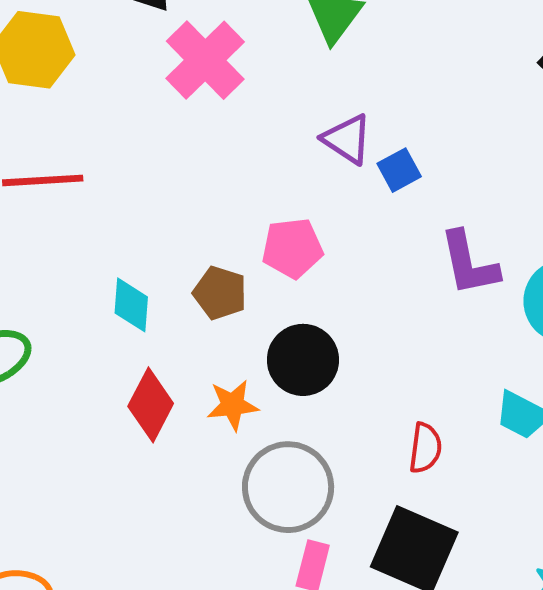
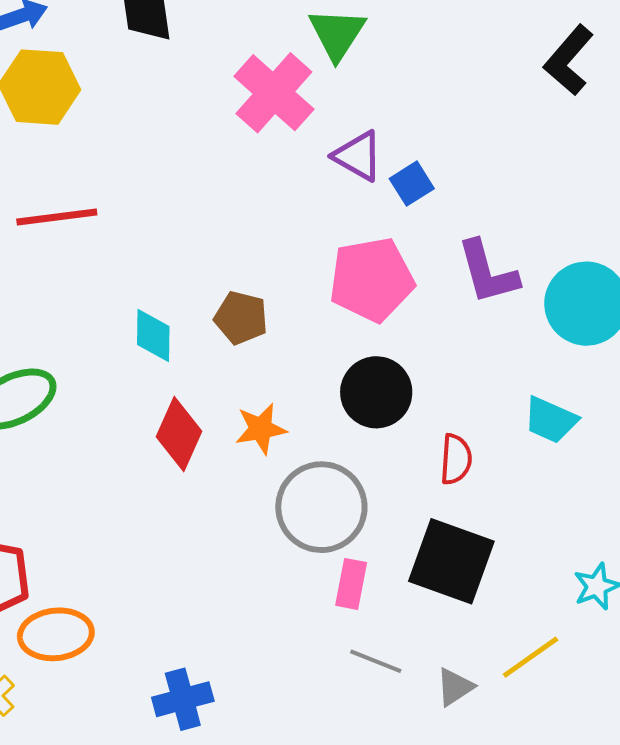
pink cross: (205, 60) -> (274, 93), moved
pink pentagon: (292, 248) -> (372, 280), moved, size x1.4
black circle: (303, 360) -> (376, 392), moved

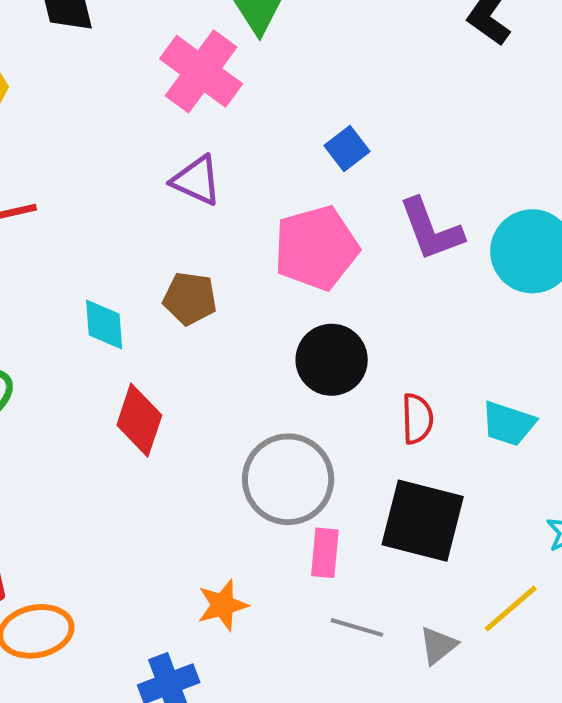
purple triangle: (358, 156) -> (196, 180), moved
cyan trapezoid: (551, 420) -> (508, 424), moved
orange star: (261, 429) -> (223, 605), moved

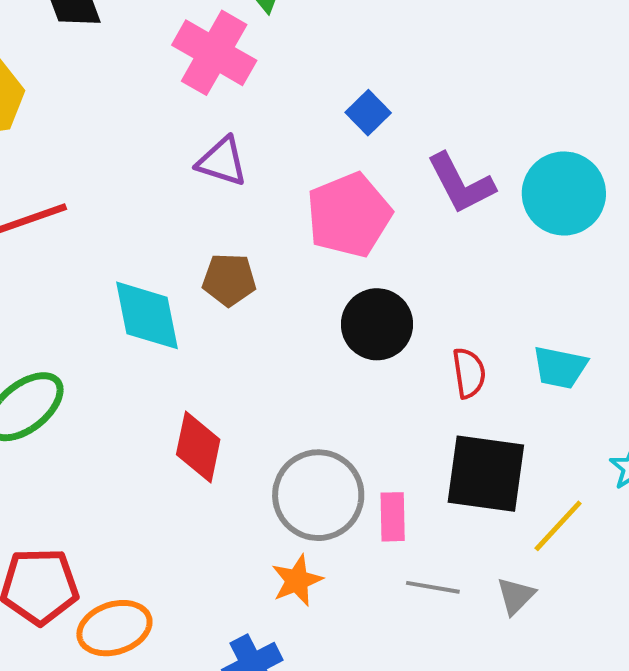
cyan diamond: (104, 325) -> (147, 315), size x1.5
red diamond: (139, 420) -> (198, 447), moved
gray circle: (288, 479) -> (318, 495), moved
yellow line: (511, 609) -> (558, 526), moved

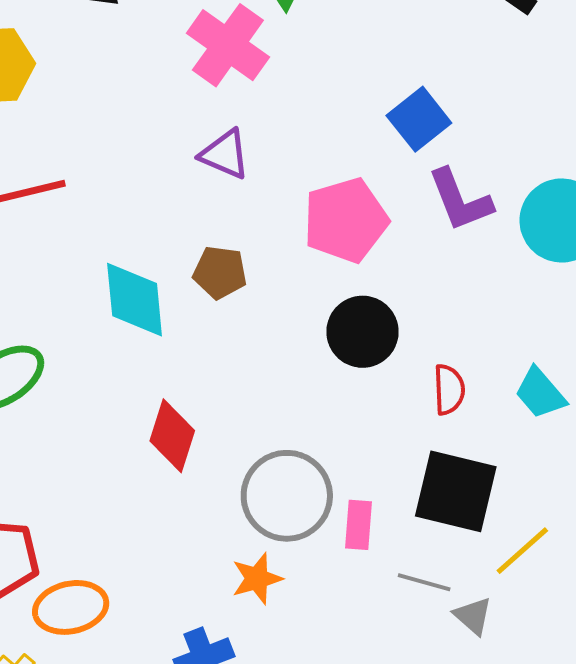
blue square: (368, 113) -> (419, 119), moved, size x1.4
cyan trapezoid: (560, 367) -> (540, 393), turned 32
gray line: (433, 587) -> (424, 582), moved
gray triangle: (516, 596) -> (473, 616), turned -39

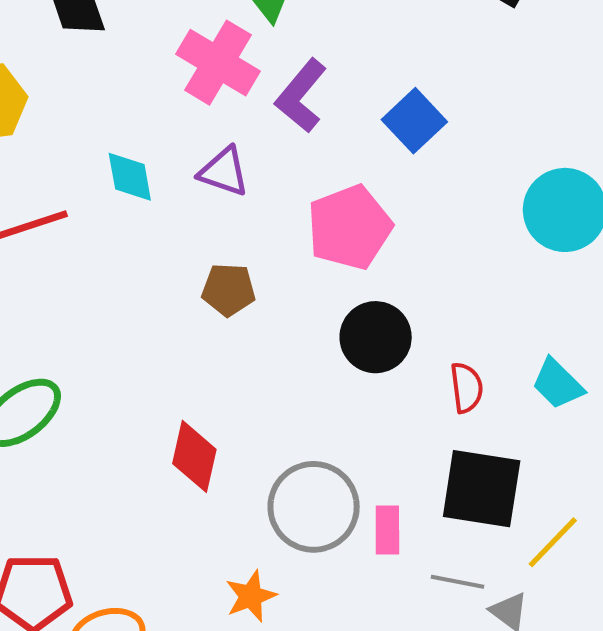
purple L-shape: (460, 200) -> (301, 96), moved, turned 66
cyan diamond: (135, 300) -> (130, 177), moved, size x0.7
orange star: (257, 579) -> (251, 596), moved

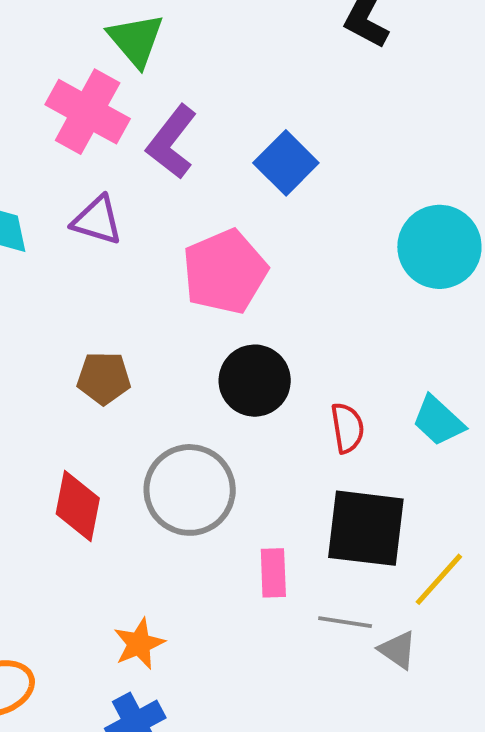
brown pentagon: (229, 290) -> (104, 378), moved
gray circle: (314, 507) -> (190, 490), moved

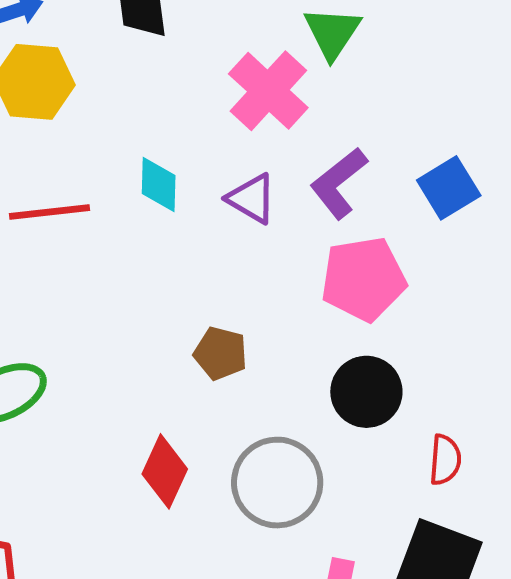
purple L-shape: (172, 142) -> (339, 183), moved

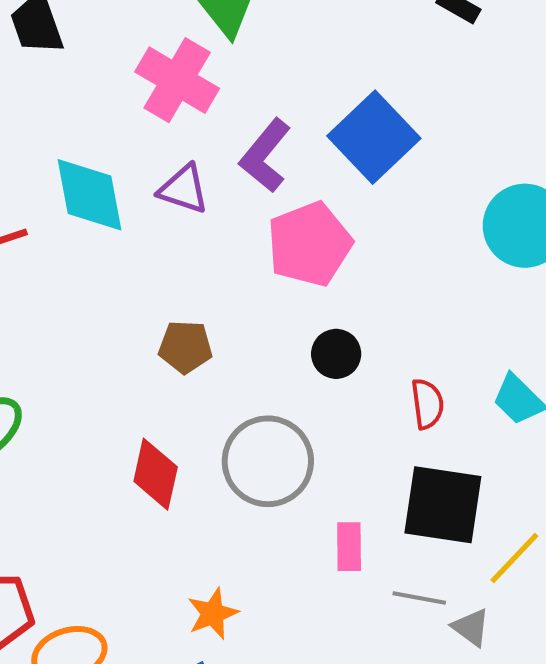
cyan diamond: (159, 185) -> (90, 195), size x1.5
blue square: (449, 188) -> (374, 137), size x1.4
black circle: (366, 392) -> (336, 354), size x0.7

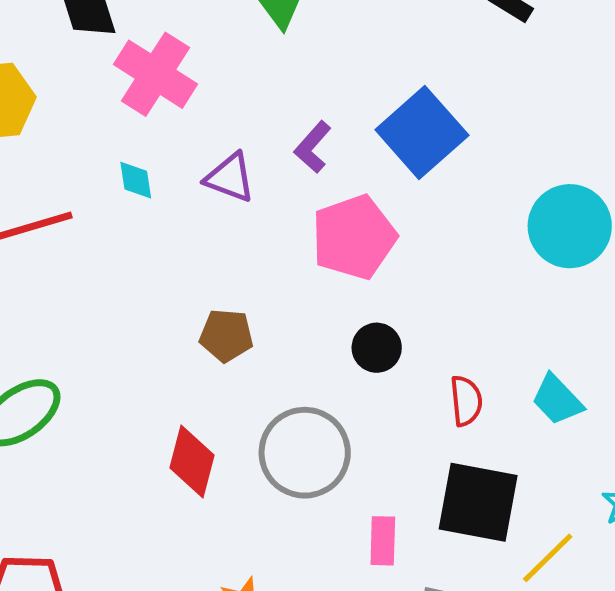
pink cross: (177, 80) -> (156, 74), moved
purple L-shape: (265, 156) -> (313, 147), size x0.7
cyan diamond: (90, 195) -> (136, 180), size x0.5

